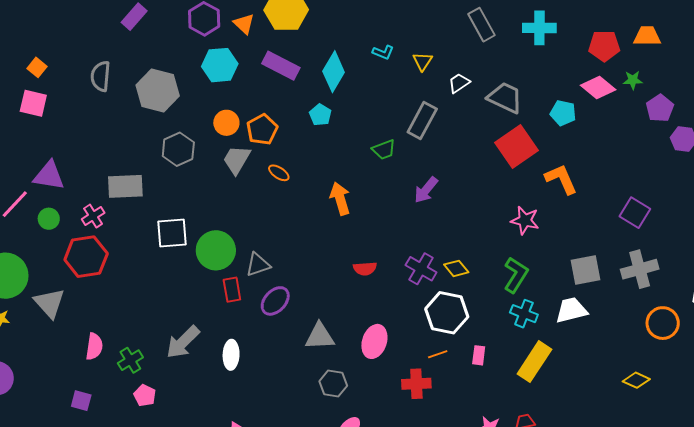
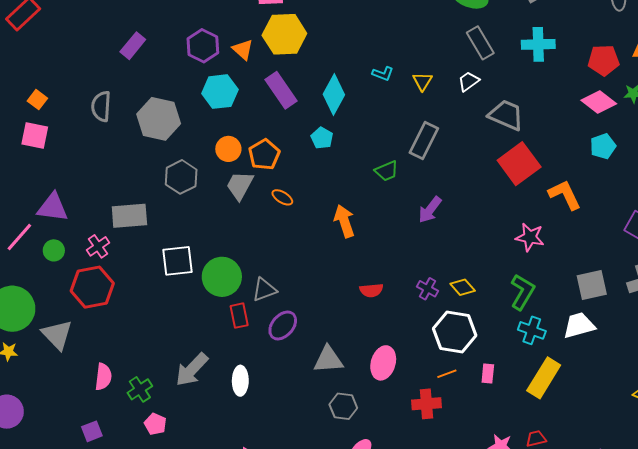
purple rectangle: (281, 66) -> (281, 90), turned 30
white trapezoid: (459, 83) -> (469, 81), moved
cyan pentagon: (563, 113) -> (603, 146), moved, turned -30
purple cross: (421, 269) -> (427, 289), size x0.7
purple square: (81, 401) -> (92, 431), turned -35

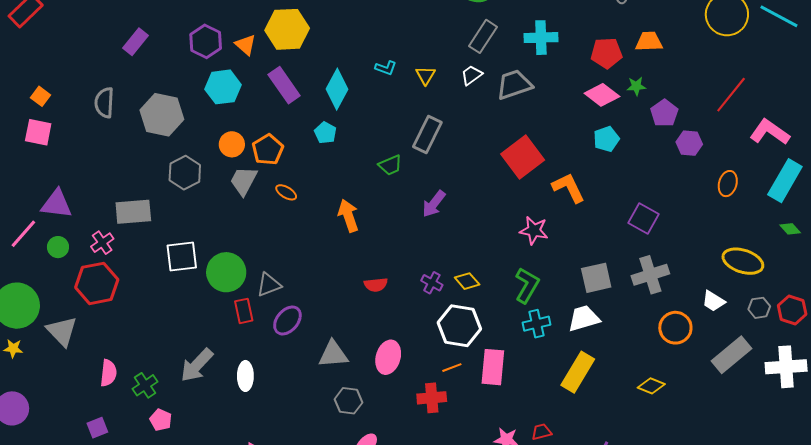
gray rectangle: (480, 43) -> (483, 36), turned 64
gray trapezoid: (506, 115) -> (514, 85), moved, turned -42
cyan cross: (532, 330) -> (537, 324), turned -32
pink rectangle: (488, 373) -> (493, 367), size x1.8
yellow rectangle: (544, 378) -> (578, 372), moved

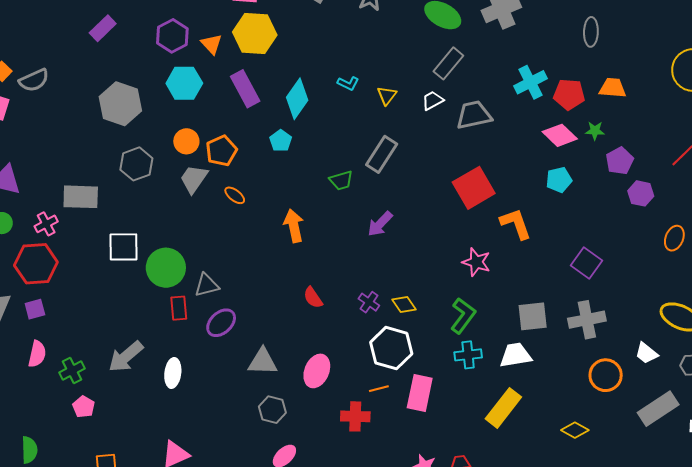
cyan cross: (541, 38) -> (530, 82), moved, turned -32
gray semicircle: (104, 103) -> (34, 80), moved, turned -124
red semicircle: (376, 285) -> (313, 298), turned 55
purple square: (97, 428) -> (35, 309), moved

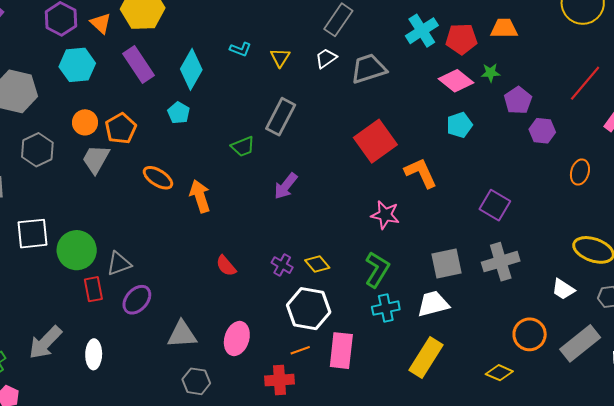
orange ellipse: (235, 195) -> (158, 178), moved, size x1.4
orange circle: (606, 375) -> (530, 334), moved

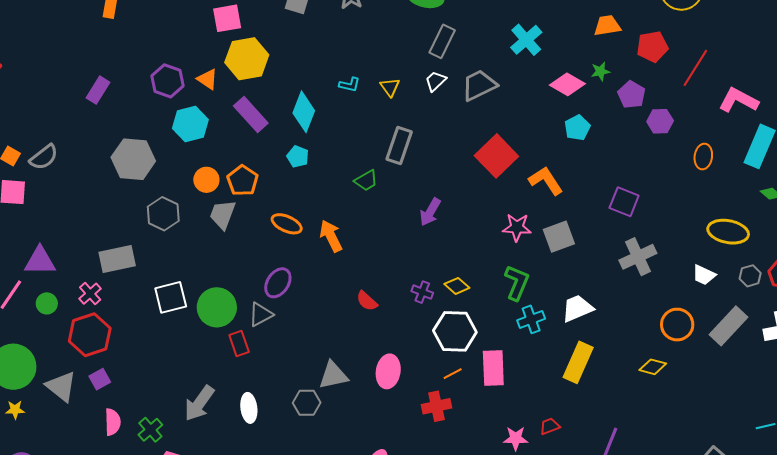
red pentagon: (461, 39) -> (652, 47), moved
purple arrow: (286, 186) -> (430, 212), moved
gray square: (446, 263) -> (559, 237), moved
purple ellipse: (137, 300) -> (278, 283), moved
gray hexagon: (196, 381) -> (307, 403), moved

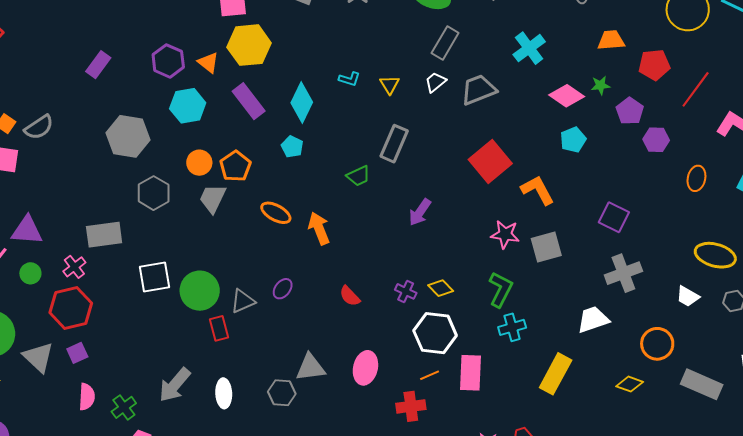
purple ellipse: (278, 283) -> (283, 289), moved, size x0.7
white trapezoid: (577, 308) -> (593, 319), moved
gray rectangle: (728, 326) -> (702, 384), moved, turned 66

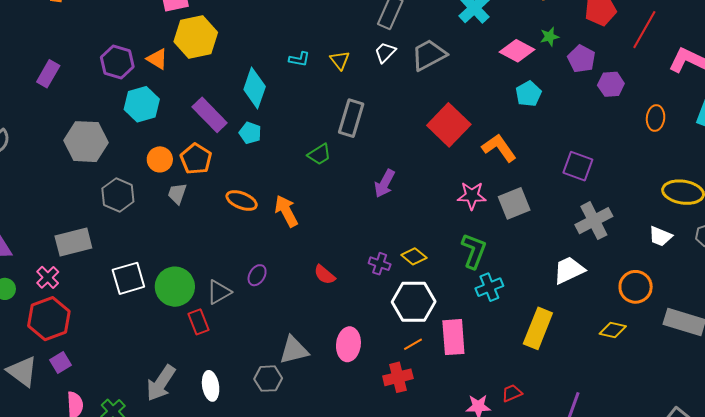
purple rectangle: (249, 101) -> (210, 115), moved
gray trapezoid: (213, 198) -> (177, 194), size x0.7

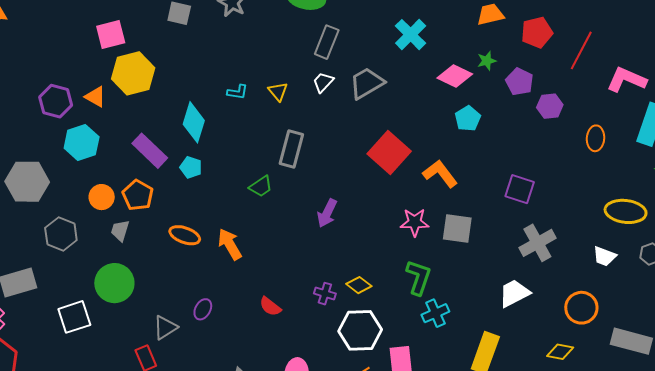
gray square: (514, 203) -> (457, 229), turned 32
green circle: (175, 287) -> (114, 283), moved

